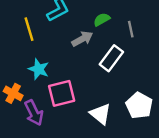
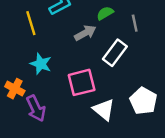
pink square: (62, 93) -> (82, 82), moved

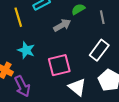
white rectangle: (115, 53) -> (99, 50), moved

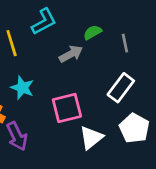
white triangle: (77, 87) -> (91, 138), turned 42

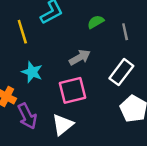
gray arrow: (71, 54) -> (80, 57), moved
white triangle: (91, 138) -> (63, 125), moved

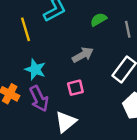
pink square: (72, 90) -> (75, 88), size x0.6
purple arrow: (27, 116) -> (39, 99), moved

